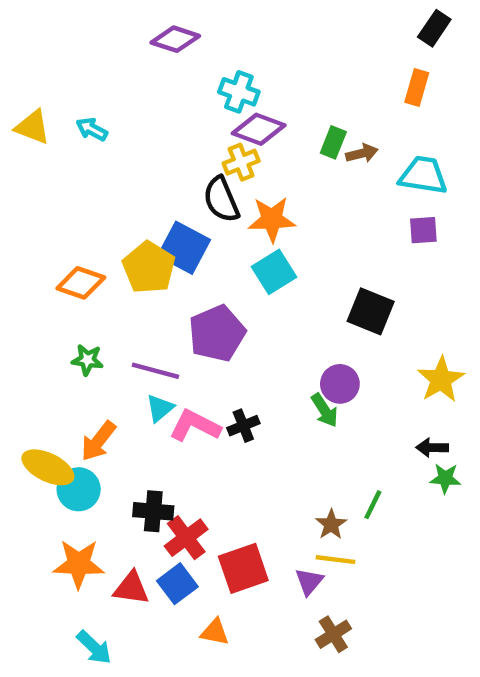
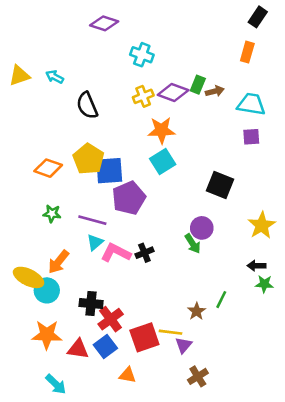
yellow triangle: (33, 127) -> (19, 76), turned -40
purple diamond: (259, 129) -> (173, 92), moved
black semicircle: (221, 199) -> (87, 105), moved
blue square: (184, 248) -> (109, 171), moved, turned -32
yellow line: (336, 560) -> (171, 332), moved

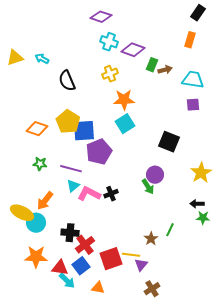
purple diamond: (104, 23) -> (101, 17), moved
purple diamond: (173, 92) -> (133, 50), moved
cyan arrow: (56, 384) -> (67, 281), moved

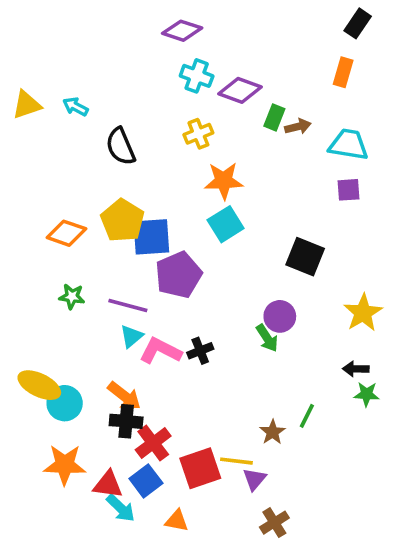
orange arrow: (45, 201) -> (124, 396), moved, turned -90

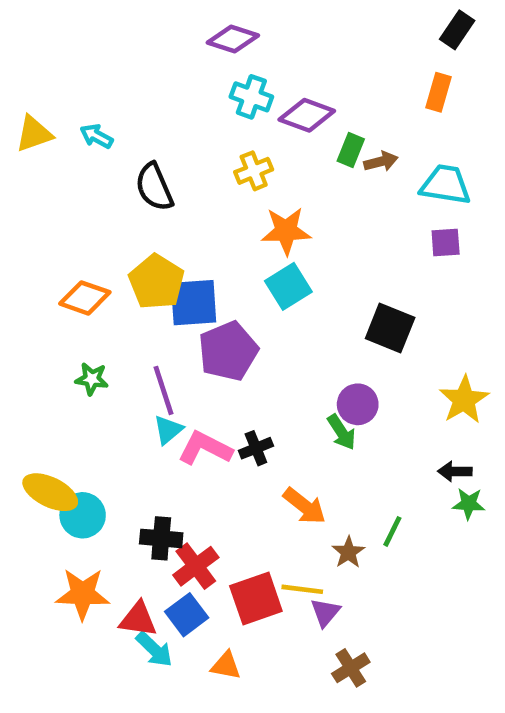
purple line: (128, 306) -> (163, 390), turned 57
orange arrow: (124, 396) -> (305, 506), moved

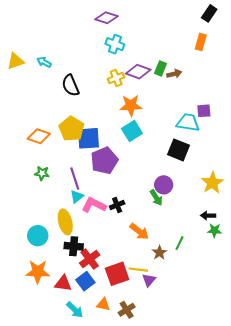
purple diamond: (307, 115) -> (138, 72), moved
cyan trapezoid: (446, 185) -> (188, 122), moved
yellow ellipse: (50, 492) -> (65, 222), moved, turned 50
cyan arrow: (154, 649) -> (75, 310), moved
brown cross: (351, 668) -> (127, 310), moved

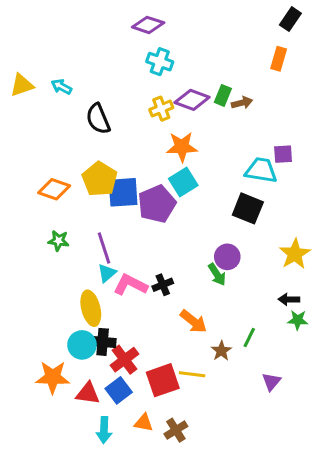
purple pentagon: (104, 161) -> (157, 204), moved
cyan circle: (38, 236) -> (82, 345), moved
purple triangle: (149, 280) -> (271, 382), moved
cyan arrow: (75, 310) -> (104, 430), turned 48

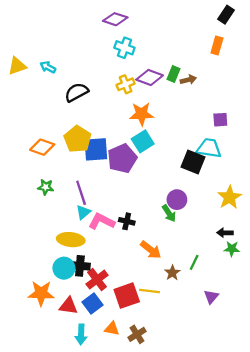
black semicircle: (98, 119) -> (76, 92), turned 85
cyan trapezoid: (261, 170) -> (209, 148), moved
black cross: (163, 285) -> (127, 221), turned 35
yellow ellipse: (91, 308) -> (71, 240), turned -70

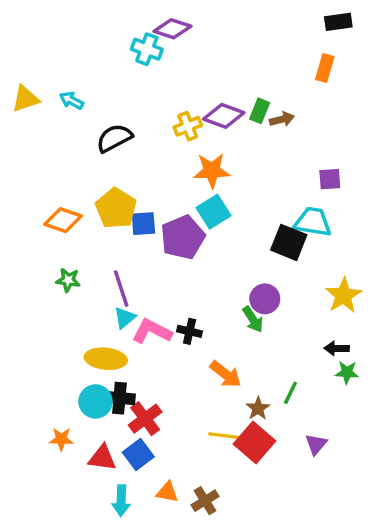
black rectangle: (226, 15) -> (338, 22), turned 48
cyan cross: (124, 48) -> (147, 49), moved
blue square: (96, 149) -> (143, 224), size x0.7
orange star: (41, 293) -> (61, 439), size x0.6
red square: (127, 296) -> (255, 443), moved, turned -30

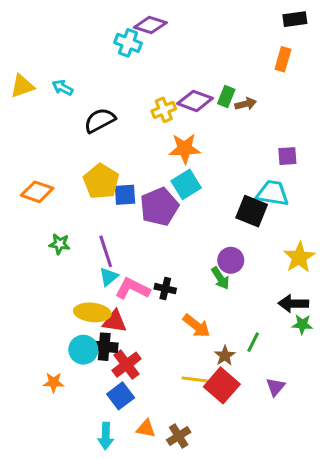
orange diamond: (63, 220) -> (37, 192), moved
black arrow: (337, 348) -> (293, 303), size x1.4
red triangle: (102, 458) -> (115, 321), moved

